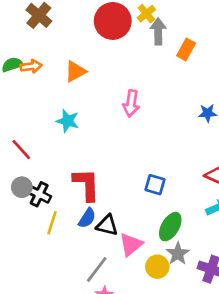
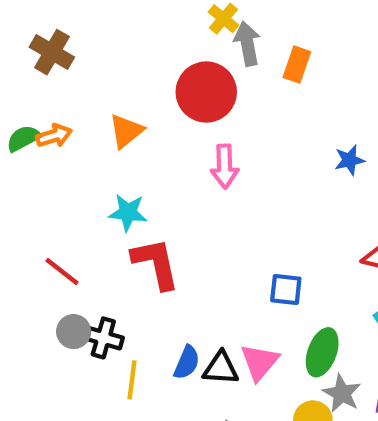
red circle: (113, 21) -> (206, 92), moved
red L-shape: (86, 185) -> (156, 263), moved
pink triangle: (131, 245) -> (260, 362), moved

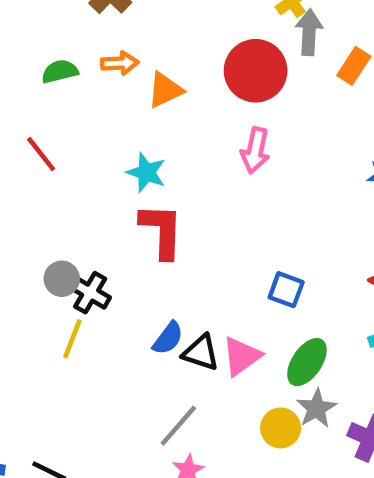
orange arrow: (54, 136) -> (120, 63), moved
red line: (62, 271) -> (41, 154), moved
yellow line: (132, 380) -> (72, 339), moved

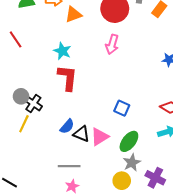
gray line: (178, 426) -> (69, 166), turned 45
yellow circle: (281, 428) -> (122, 181), moved

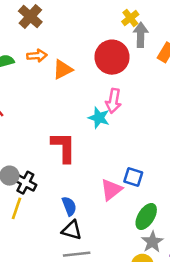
cyan star: (62, 51) -> (99, 118), moved
blue semicircle: (67, 126) -> (69, 206), turned -56
black triangle: (81, 134) -> (72, 230), moved
pink triangle: (100, 137) -> (111, 190), moved

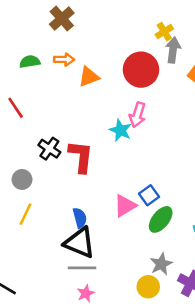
blue square: (133, 177) -> (149, 195), turned 30
black cross: (25, 183) -> (49, 149), moved
green ellipse: (146, 216) -> (161, 219), moved
black triangle: (72, 230) -> (80, 243), size x1.5

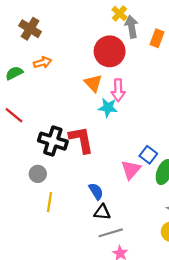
orange triangle: (89, 77) -> (93, 83), moved, turned -36
black cross: (49, 149) -> (53, 141), size x1.4
black triangle: (80, 243) -> (102, 212), size x0.6

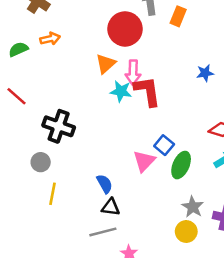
orange triangle: (93, 83) -> (106, 64), turned 30
red L-shape: (81, 140) -> (147, 91), moved
gray line: (111, 233) -> (103, 232), moved

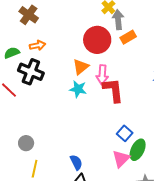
orange rectangle: (178, 16) -> (128, 37), moved, turned 35
cyan star: (121, 91) -> (78, 89), moved
black cross: (59, 126) -> (31, 72), moved
pink triangle: (144, 161) -> (121, 159), moved

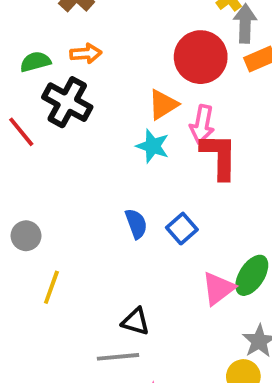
blue square: (125, 133) -> (182, 229), moved
gray circle: (26, 143) -> (26, 236), moved
blue semicircle: (76, 162) -> (136, 224), moved

